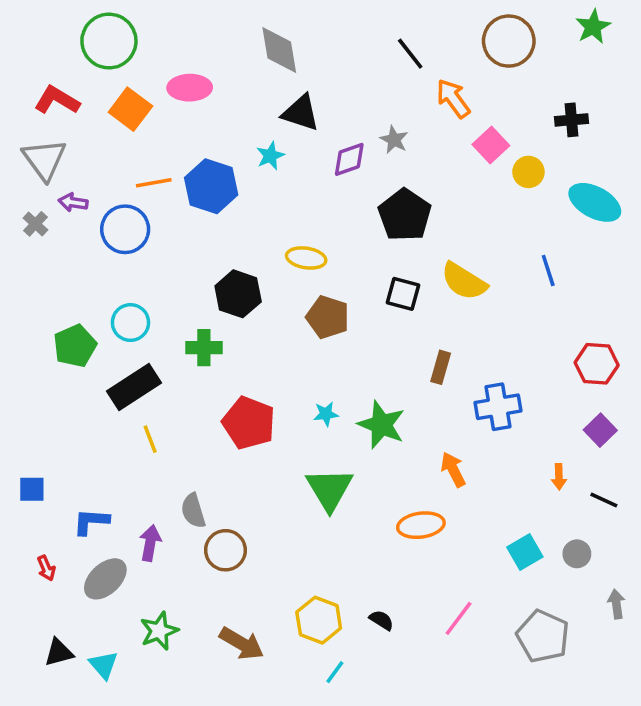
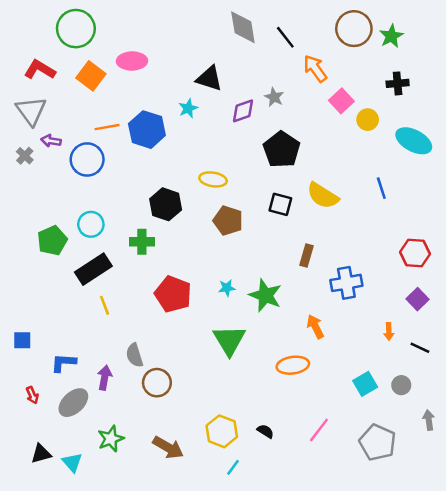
green star: (593, 27) -> (391, 36), moved
gray diamond: (279, 50) -> (243, 27), moved

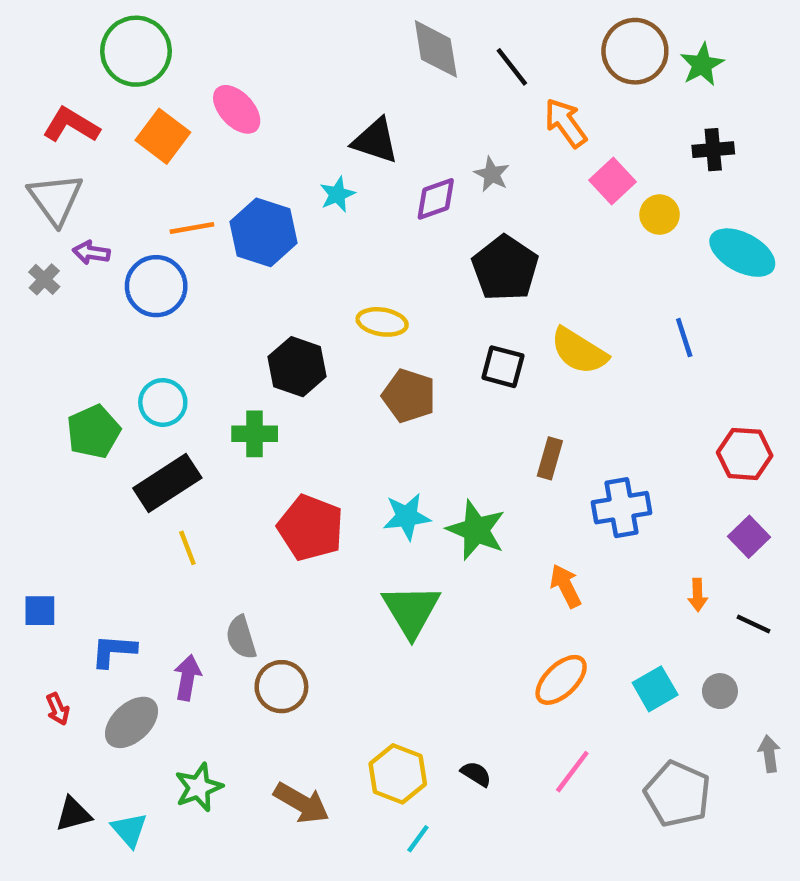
pink ellipse: (132, 61) -> (237, 109), turned 48
cyan star: (227, 288) -> (407, 517), size x1.5
orange ellipse: (293, 365) -> (561, 680), moved, turned -36

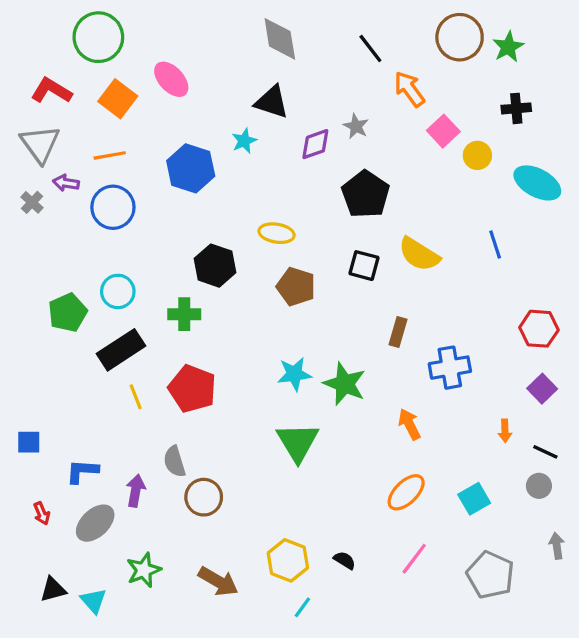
gray diamond: (436, 49) -> (280, 39), moved
orange line: (192, 228) -> (110, 155), moved
red pentagon: (311, 528) -> (192, 389), moved
gray circle: (720, 691) -> (539, 486), moved

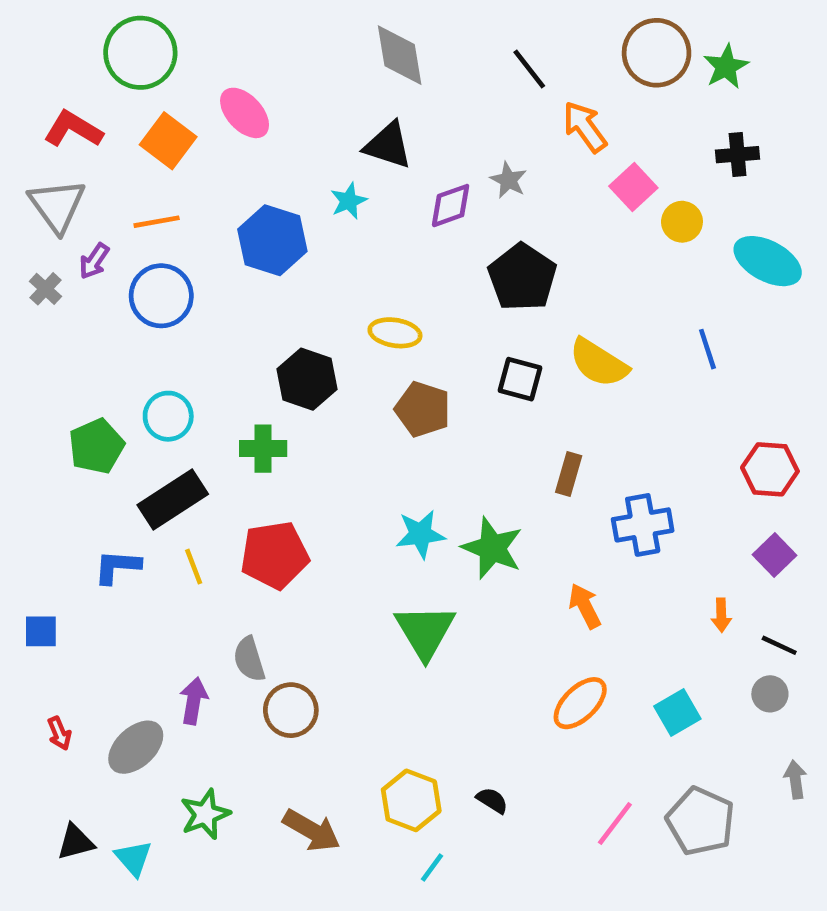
purple arrow: (66, 183) -> (94, 261), turned -65
red pentagon: (192, 389) -> (275, 555), turned -30
blue L-shape: (82, 471) -> (117, 567), moved
pink line: (414, 559) -> (615, 824), moved

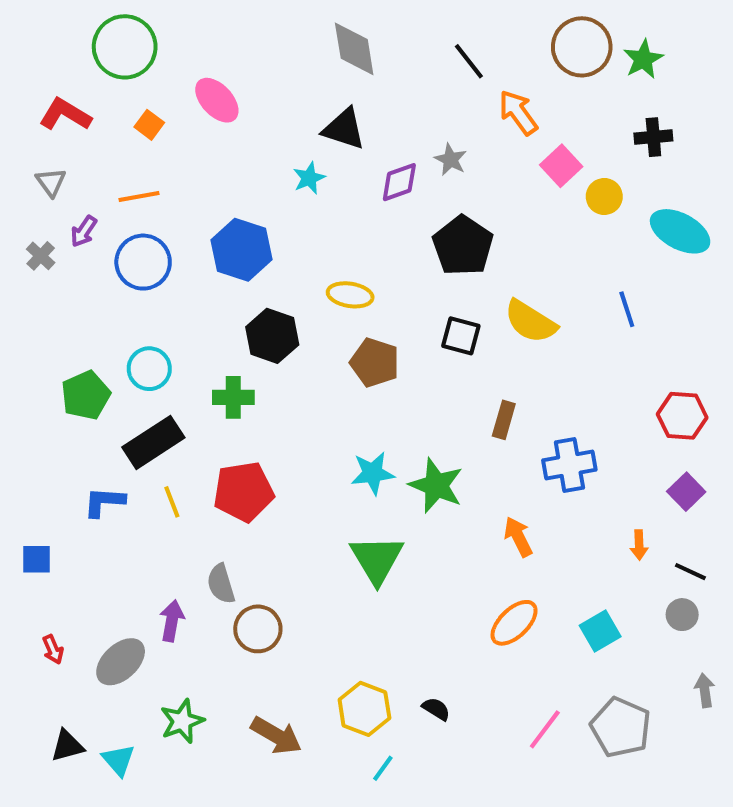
orange square: (168, 141) -> (149, 125), size x0.6
gray triangle: (57, 206) -> (51, 182), size x0.6
blue hexagon: (272, 240) -> (241, 250), moved

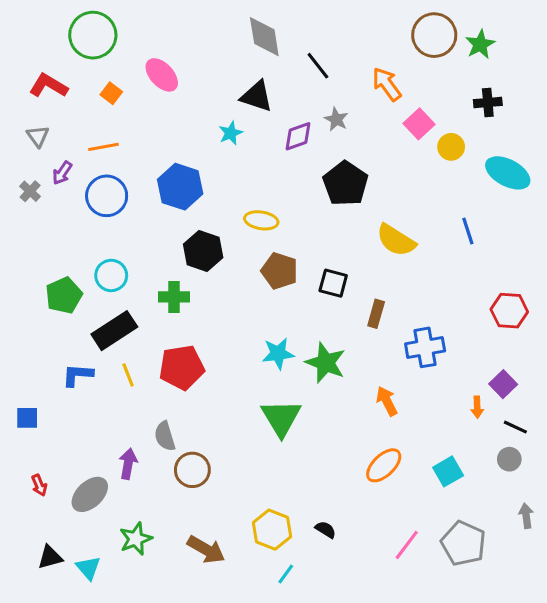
black line: (469, 61) -> (318, 66), moved
black square: (461, 336) -> (333, 283), moved
purple square: (686, 492) -> (503, 384), moved

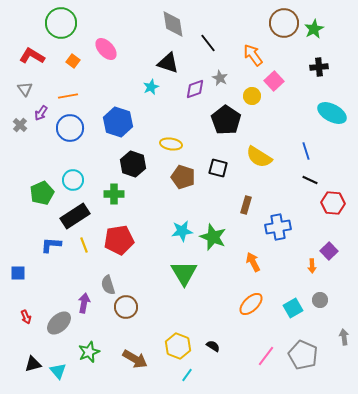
yellow circle: (451, 147) -> (252, 96), moved
black square: (333, 283) -> (218, 168), moved
black line: (515, 427) -> (310, 180), moved
gray circle: (509, 459) -> (320, 300), moved

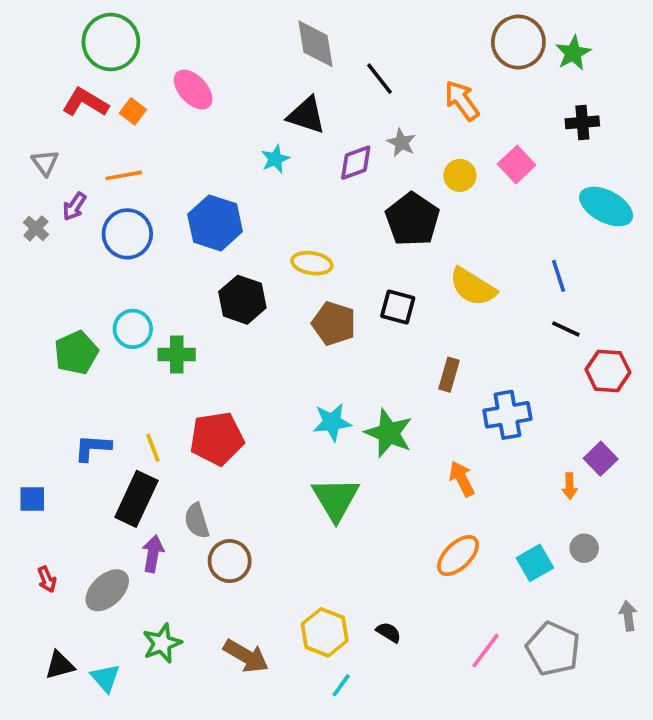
red L-shape: (32, 56) -> (85, 102), moved
pink square: (274, 81) -> (517, 164), moved
green cross: (114, 194) -> (177, 355), moved
black rectangle: (75, 216) -> (136, 499), moved, turned -32

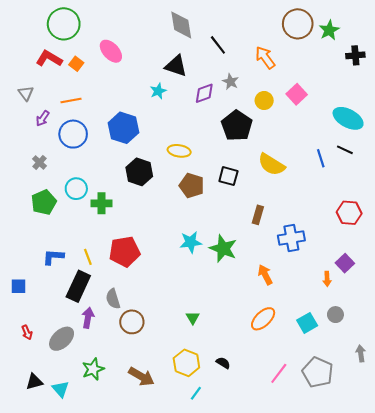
black cross: (582, 122) -> (355, 55), moved
gray cross: (36, 228) -> (40, 162), moved
black line: (566, 329) -> (345, 150), moved
green triangle: (336, 499) -> (193, 318), moved, size x0.5

